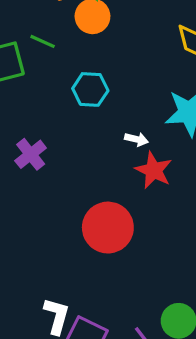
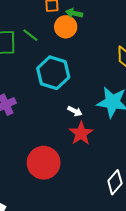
cyan hexagon: (90, 89) -> (53, 73), size x1.4

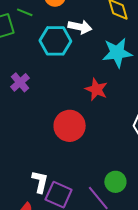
white arrow: (75, 111) -> (80, 27), moved, size x1.6

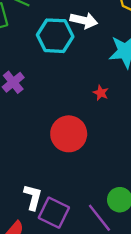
red star: (96, 89) -> (101, 93), size x0.6

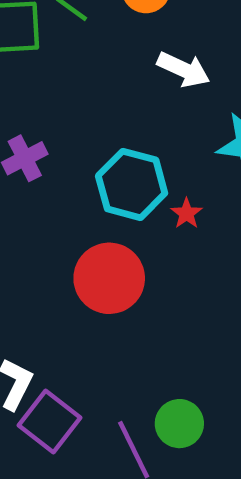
cyan hexagon: (55, 36) -> (132, 184), moved

